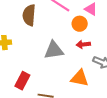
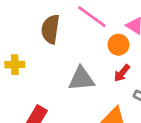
red arrow: (83, 44) -> (122, 73), turned -48

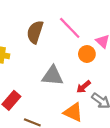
red arrow: (122, 73) -> (84, 87), moved

